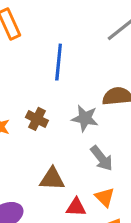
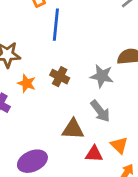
blue line: (59, 62) -> (56, 25), moved
gray arrow: (102, 158) -> (100, 111), moved

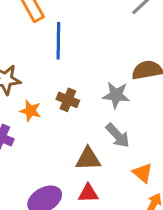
red triangle: (94, 154) -> (88, 193), moved

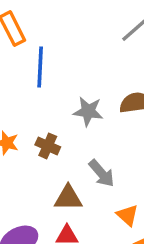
gray star: (116, 95) -> (88, 111), moved
brown cross: (68, 100) -> (48, 146), moved

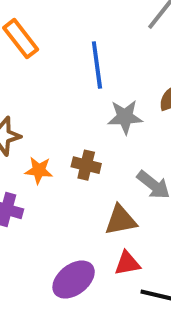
blue line: (40, 67) -> (97, 65), moved

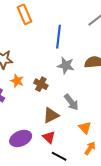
brown triangle: (121, 220) -> (51, 115), turned -30
red triangle: (127, 263) -> (49, 137), turned 40

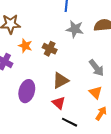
gray arrow: (71, 102) -> (96, 68), moved
purple ellipse: (21, 138) -> (27, 91), moved, turned -50

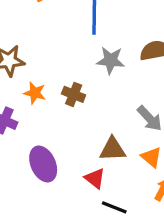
brown triangle: (61, 80) -> (113, 149), moved, turned 30
purple ellipse: (27, 91) -> (43, 164), turned -35

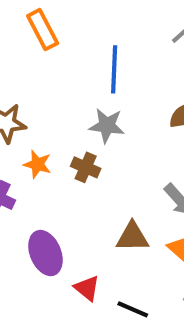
gray star: (111, 60) -> (107, 126), moved
red triangle: (95, 178) -> (87, 288), moved

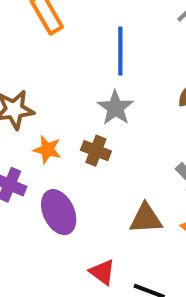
gray star: (107, 126) -> (115, 108), turned 30
purple ellipse: (45, 253) -> (59, 212), moved

